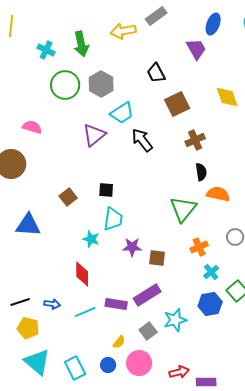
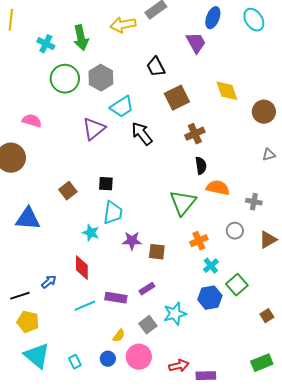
purple rectangle: (147, 295) -> (147, 289), size x0.6
blue arrow: (52, 304) -> (49, 282), moved, turned -49
cyan rectangle: (75, 368) -> (75, 362), size x0.6

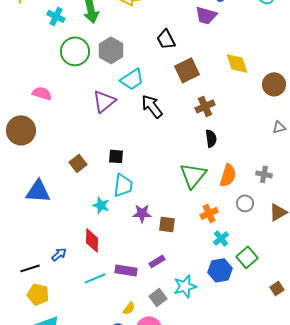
purple trapezoid: (196, 43) -> (206, 15), turned 135
orange semicircle: (218, 188) -> (228, 175), moved, turned 95

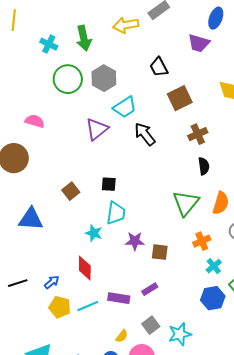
black line: (30, 268) -> (18, 283), moved
cyan star: (185, 286) -> (180, 334), moved
yellow pentagon: (38, 294) -> (60, 307), moved

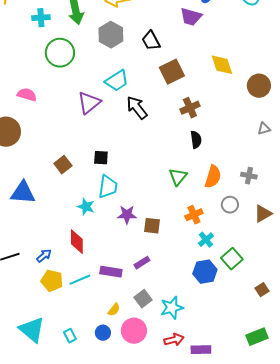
cyan cross: (49, 44) -> (41, 18), turned -30
gray hexagon: (104, 78) -> (111, 35), moved
green triangle: (186, 203) -> (178, 177), size x0.7

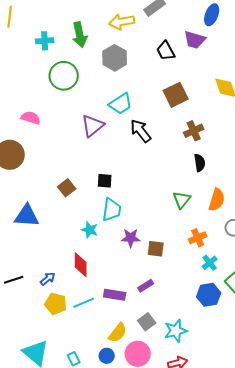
black trapezoid: (151, 41) -> (166, 51), moved
yellow semicircle: (114, 310) -> (118, 333), size x1.5

